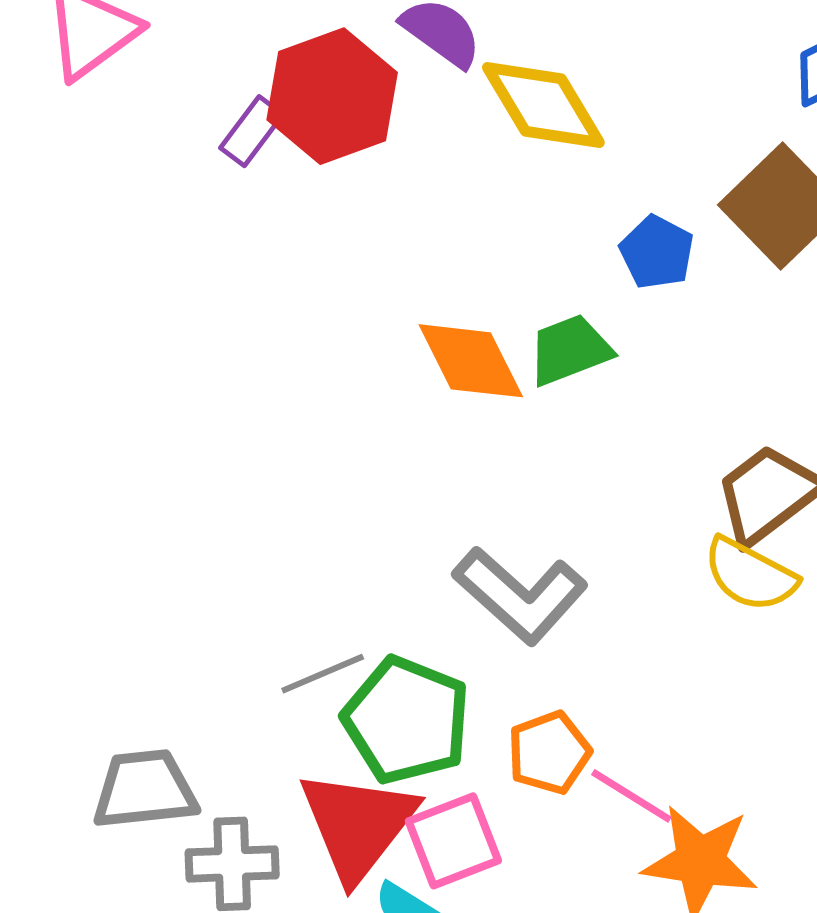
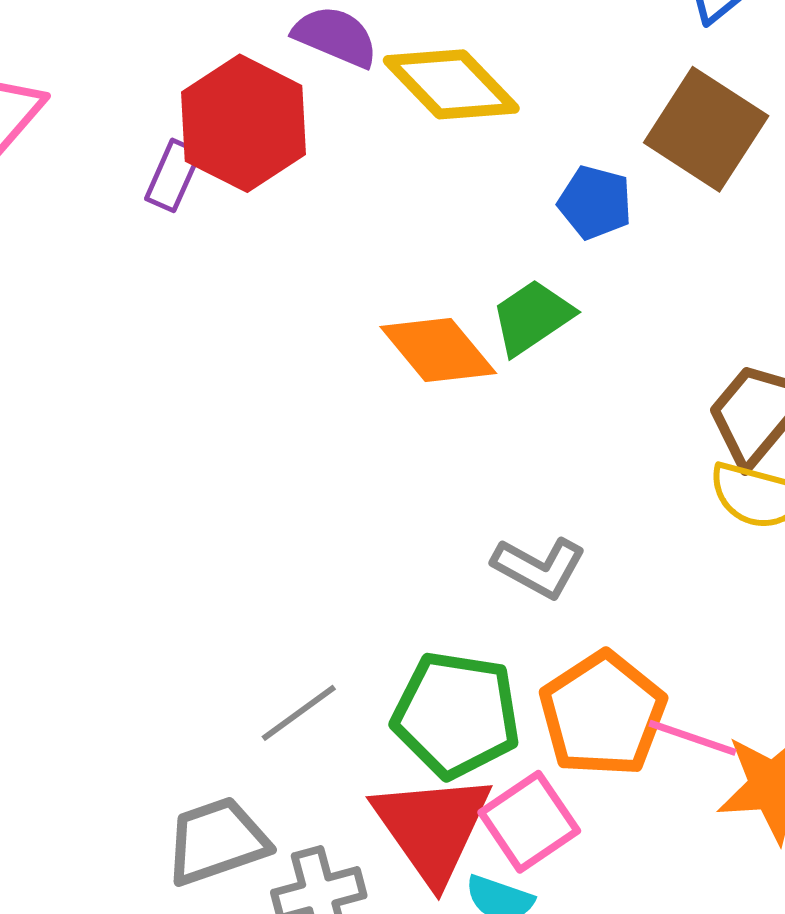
gray L-shape: (520, 595) -> (539, 567), size x0.7
gray line: (323, 674) -> (299, 713), moved
orange pentagon: (549, 753) -> (603, 714), size x1.5

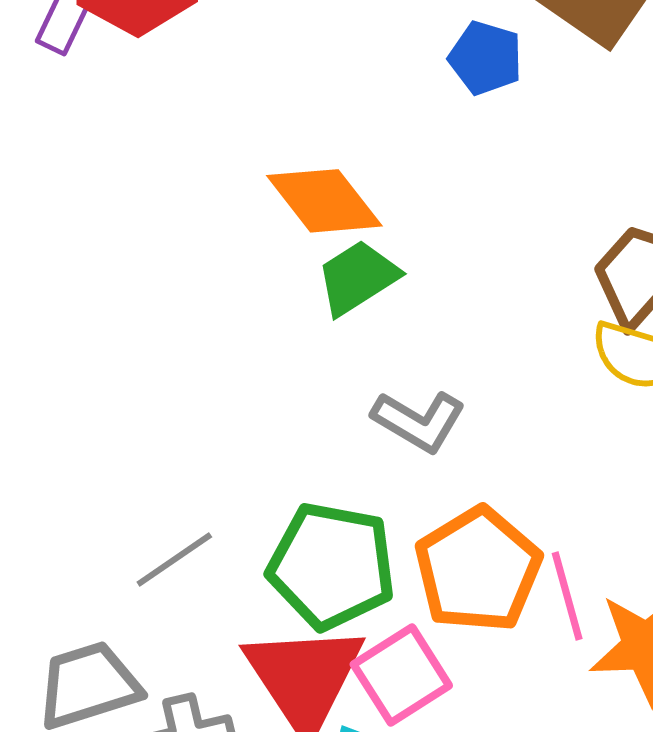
green trapezoid: (532, 317) -> (358, 277), moved
pink line: (693, 738) -> (567, 596), turned 54

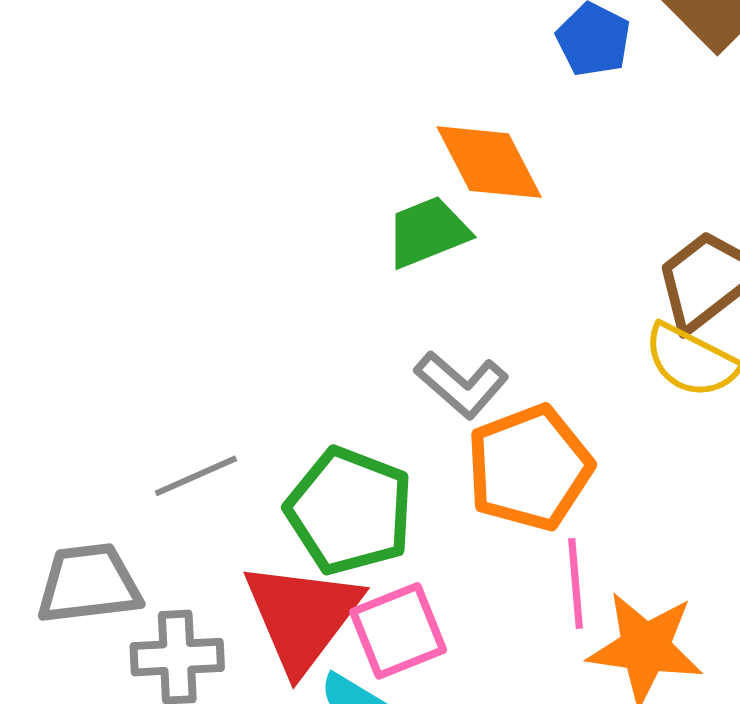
orange diamond: (324, 201) -> (489, 162), moved
orange pentagon: (478, 570) -> (529, 468), moved

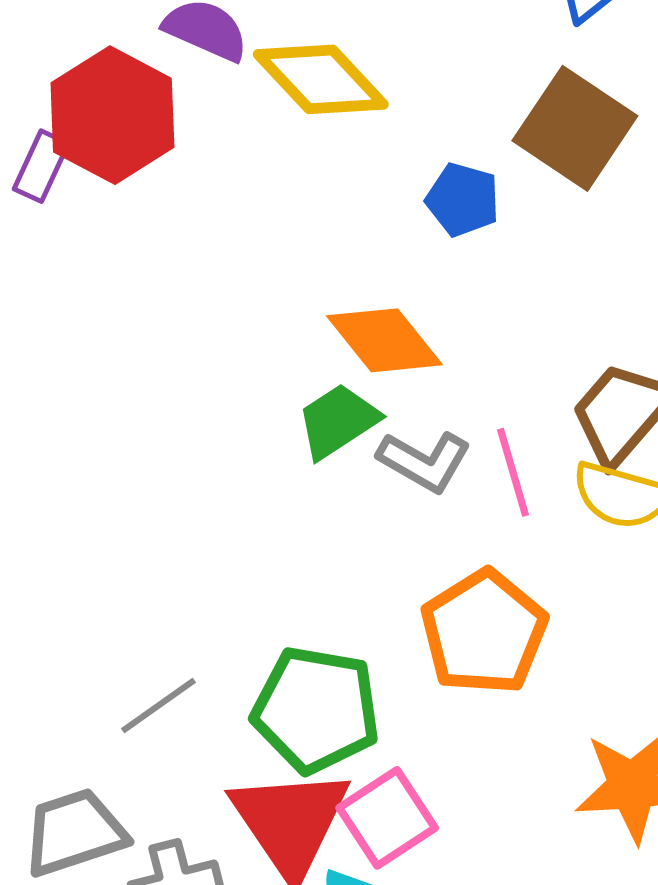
gray L-shape: (462, 384) -> (424, 461), moved
pink line: (576, 583) -> (513, 472), moved

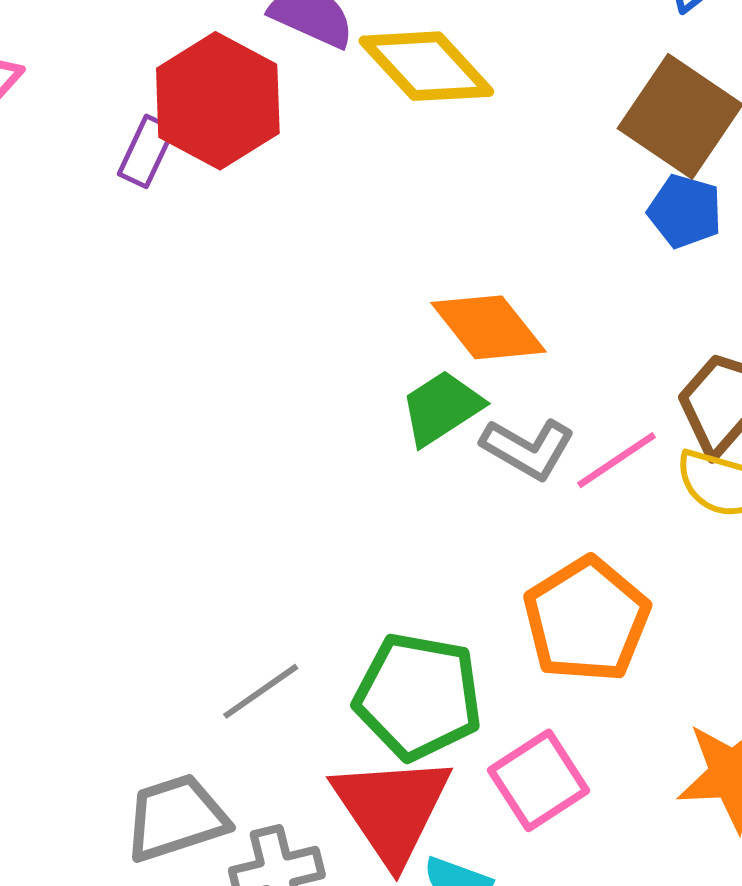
blue pentagon: (463, 200) -> (685, 211), moved
pink line: (513, 472) -> (616, 460), turned 72
pink square: (387, 818) -> (539, 780), moved

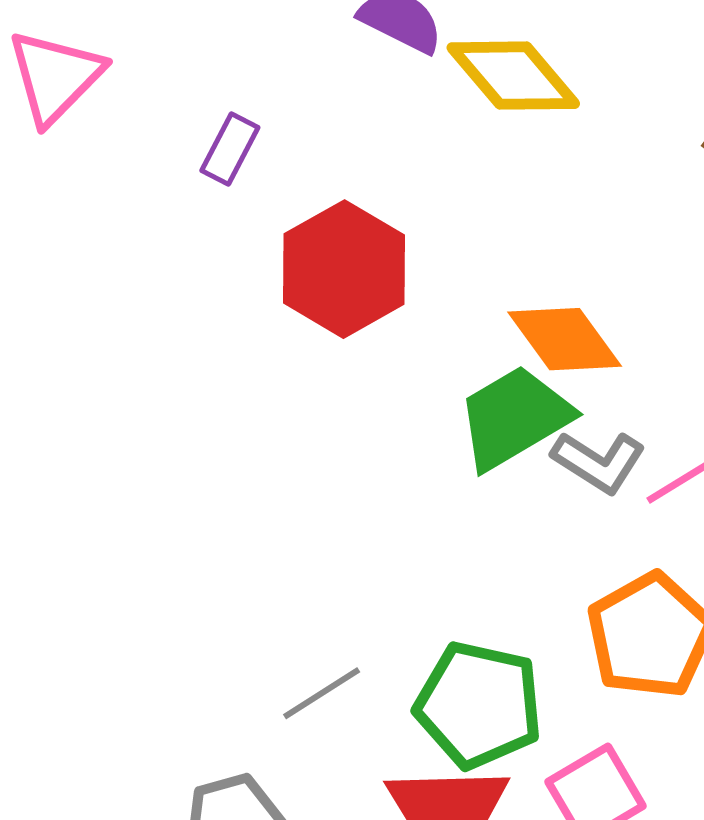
red hexagon: (218, 101) -> (344, 269), moved
green trapezoid: (442, 408) -> (514, 418), size x1.4

